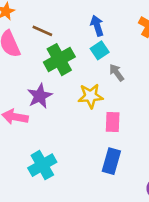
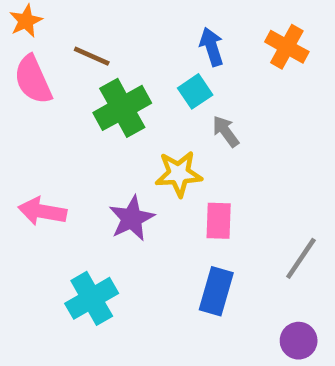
blue arrow: (97, 26) -> (212, 47), moved
purple star: (40, 96) -> (132, 218), moved

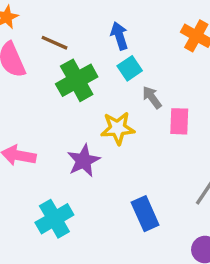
blue arrow: (212, 47) -> (119, 36), moved
pink rectangle: (219, 221) -> (179, 121), moved
blue rectangle: (216, 291) -> (145, 214), turned -40

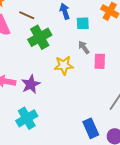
cyan square: (130, 68) -> (83, 23), moved, turned 32
purple star: (84, 161) -> (31, 84), moved
blue rectangle: (145, 214) -> (91, 128), moved

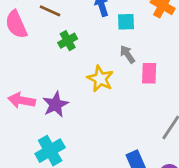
green cross: (40, 37) -> (68, 41), size x0.6
yellow star: (64, 65) -> (100, 79), turned 30

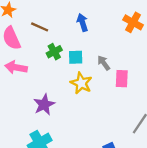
cyan square: (126, 22) -> (76, 57), moved
pink arrow: (22, 100) -> (16, 67), moved

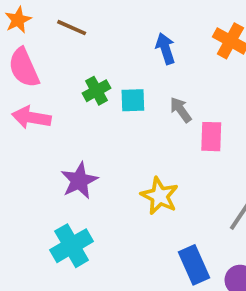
blue arrow: (82, 22) -> (165, 49), moved
brown line: (40, 27) -> (72, 28), moved
yellow star: (81, 83) -> (160, 196), moved

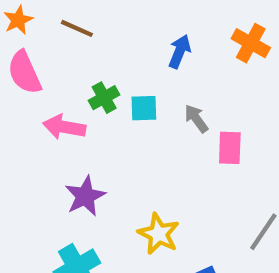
blue arrow: (165, 49) -> (180, 51), turned 40
pink arrow: (31, 117) -> (64, 127), moved
yellow star: (160, 196) -> (159, 234), moved

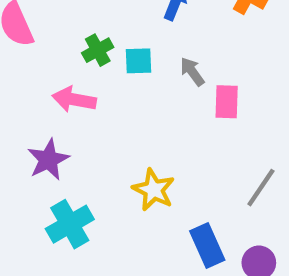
pink arrow: (64, 127) -> (74, 100), moved
purple star: (85, 196) -> (48, 160), moved

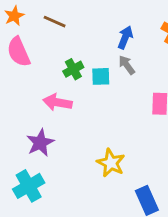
gray arrow: (192, 72) -> (127, 65), moved
cyan cross: (70, 224) -> (29, 186), moved

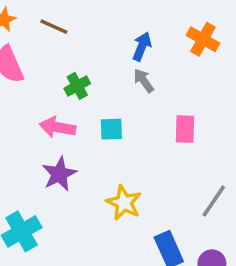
cyan square: (101, 76) -> (111, 129), moved
purple star: (40, 143) -> (59, 174), moved

